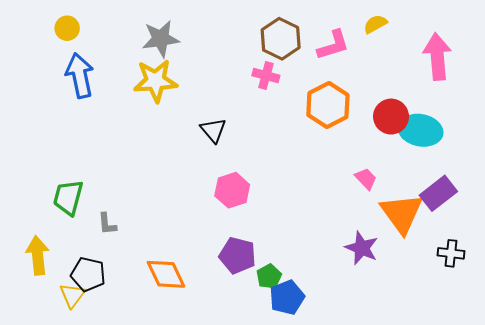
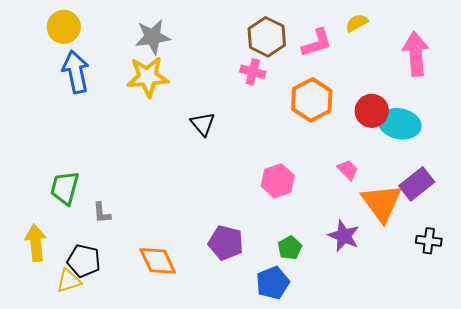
yellow circle: (67, 28) -> (64, 27), size x1.4
pink hexagon: (232, 190) -> (278, 181), moved
green pentagon: (269, 276) -> (290, 248), moved
yellow triangle: (72, 295) -> (69, 281), turned 36

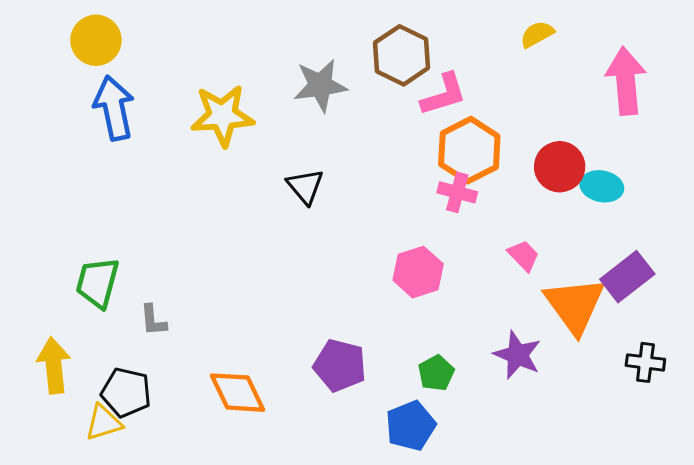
gray star: (153, 37) -> (320, 85), moved
pink L-shape: (317, 43) -> (444, 94), moved
pink cross: (253, 72) -> (457, 192), moved
cyan ellipse: (400, 124) -> (602, 186), size x0.7

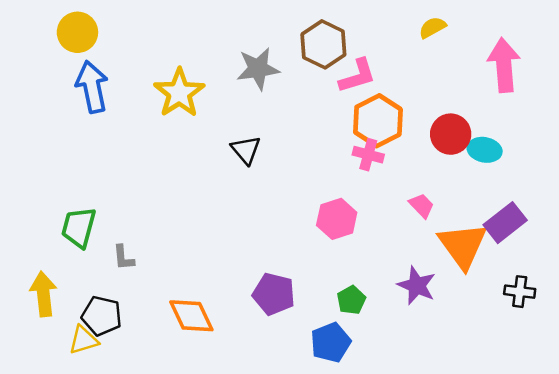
yellow star: (222, 116) -> (179, 93), turned -30

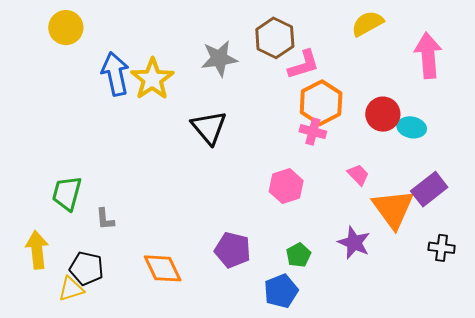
yellow semicircle: (432, 27) -> (367, 23), size x1.4
blue arrow: (92, 87) -> (115, 74), moved
black triangle: (246, 150) -> (209, 127), size x1.4

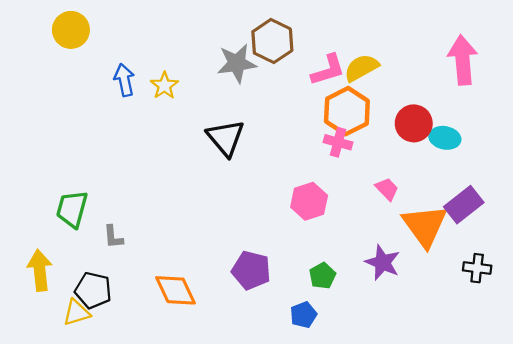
yellow semicircle: (367, 23) -> (361, 68), moved
brown hexagon: (275, 38) -> (272, 41), moved
blue arrow: (115, 74) -> (124, 80), size x0.7
yellow star: (152, 79) -> (164, 86), size x0.6
blue pentagon: (281, 291) -> (304, 315), size x0.7

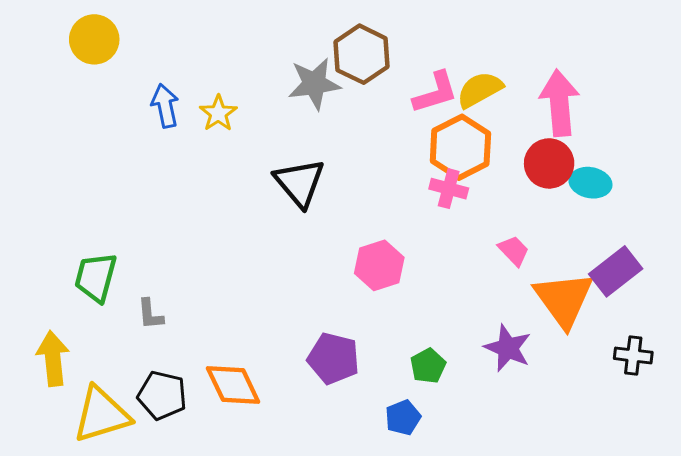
pink arrow: (463, 60) -> (559, 103), moved
pink hexagon: (309, 201) -> (379, 265), moved
black pentagon: (93, 290) -> (162, 395), moved
yellow triangle: (76, 313) -> (102, 415), size x1.6

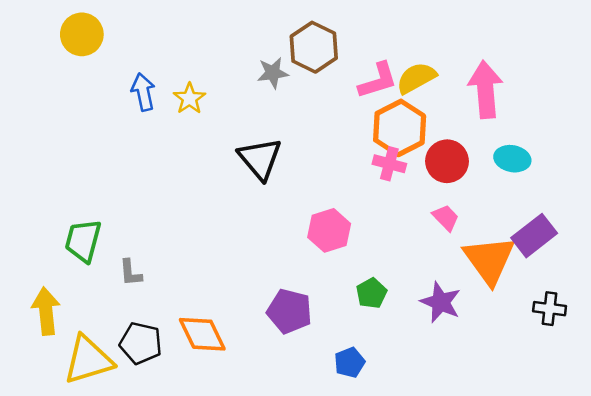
gray star: (314, 84) -> (273, 73), size x0.7
red circle: (549, 163) -> (447, 161), moved
green pentagon: (428, 366) -> (371, 293), moved

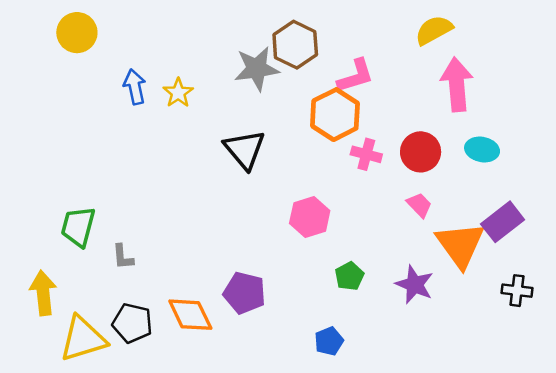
gray star: (273, 73) -> (257, 69), size x1.5
yellow semicircle: (416, 78) -> (434, 30), moved
orange hexagon: (400, 128) -> (335, 115), moved
purple pentagon: (289, 311) -> (245, 293), moved

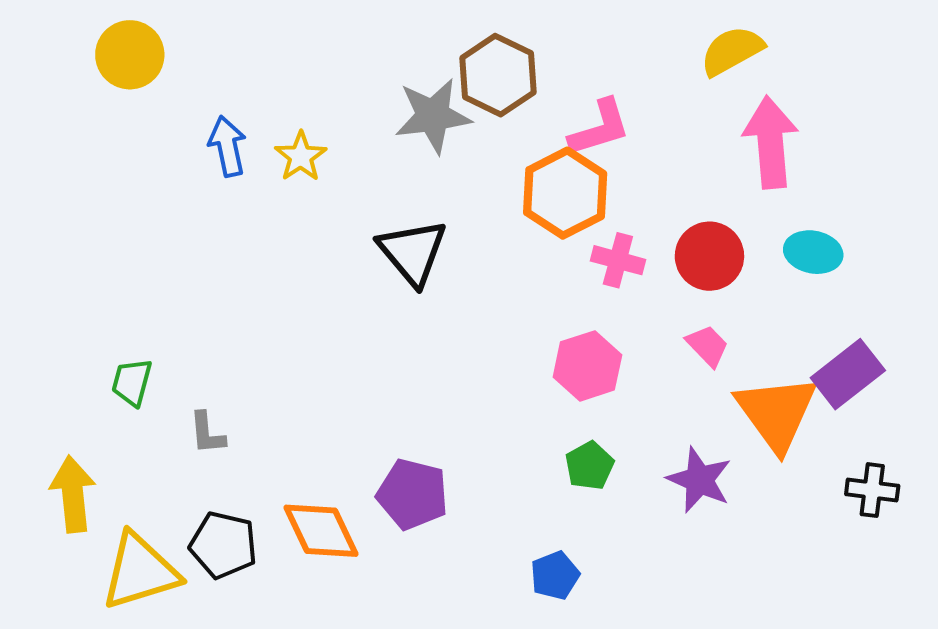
pink hexagon: (310, 217) -> (587, 366), moved
green trapezoid: (78, 227) -> (132, 382), size x0.7

